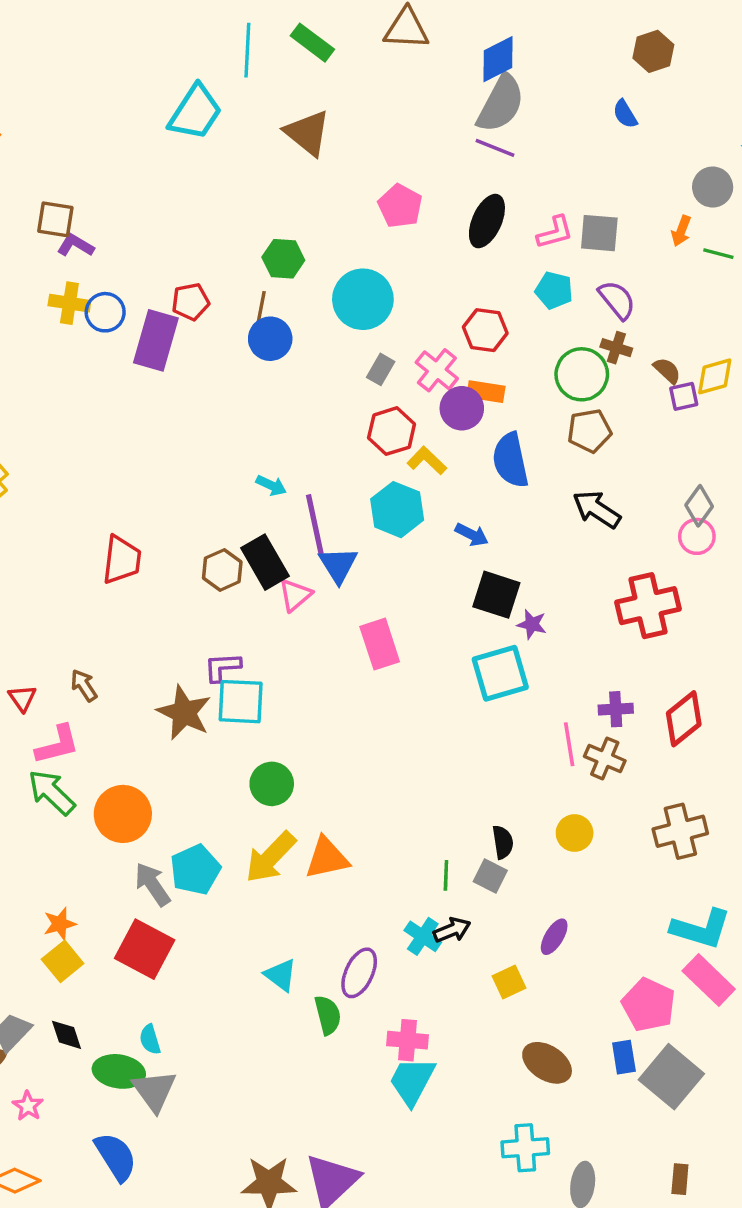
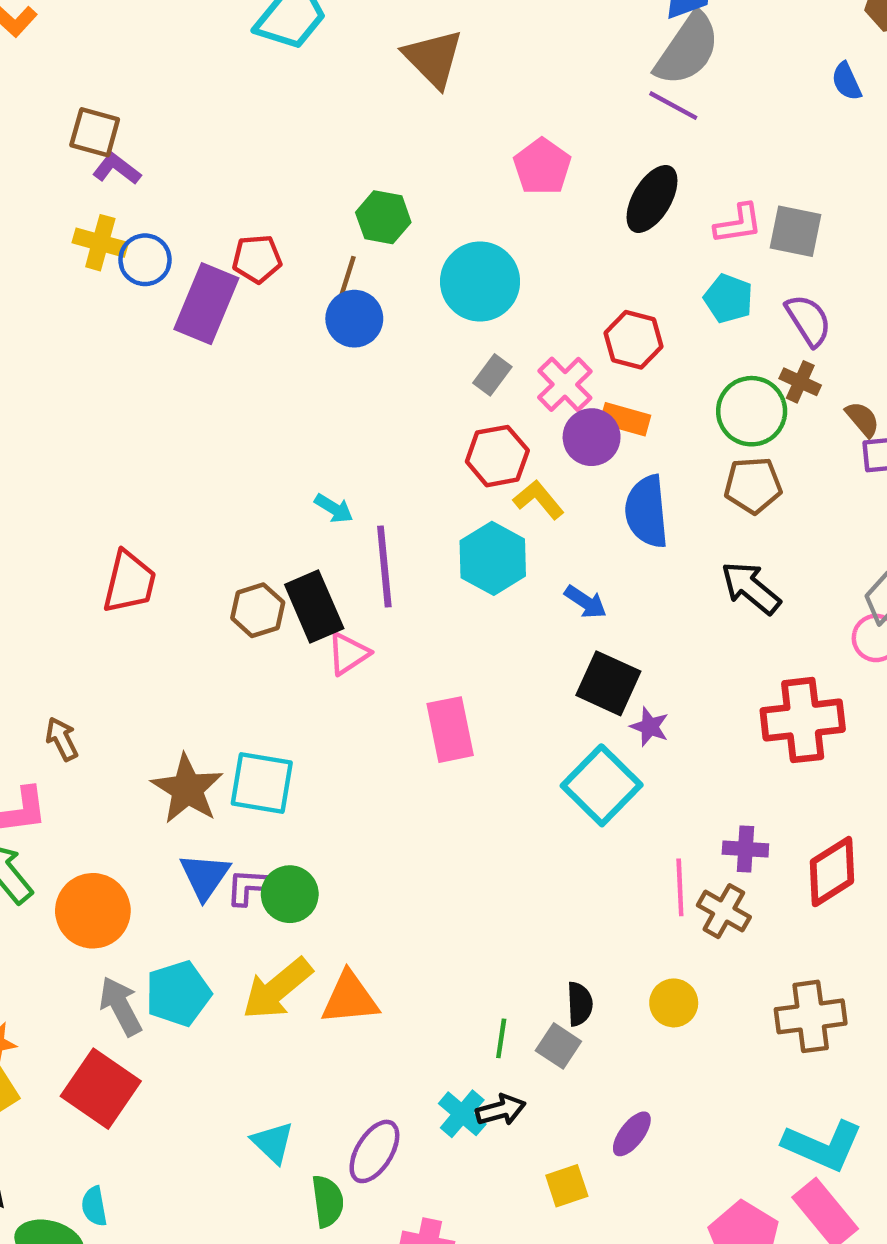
blue triangle: (338, 565) -> (205, 876), moved
purple L-shape: (222, 667) -> (250, 887), moved
cyan square: (500, 673) -> (602, 785), turned -36

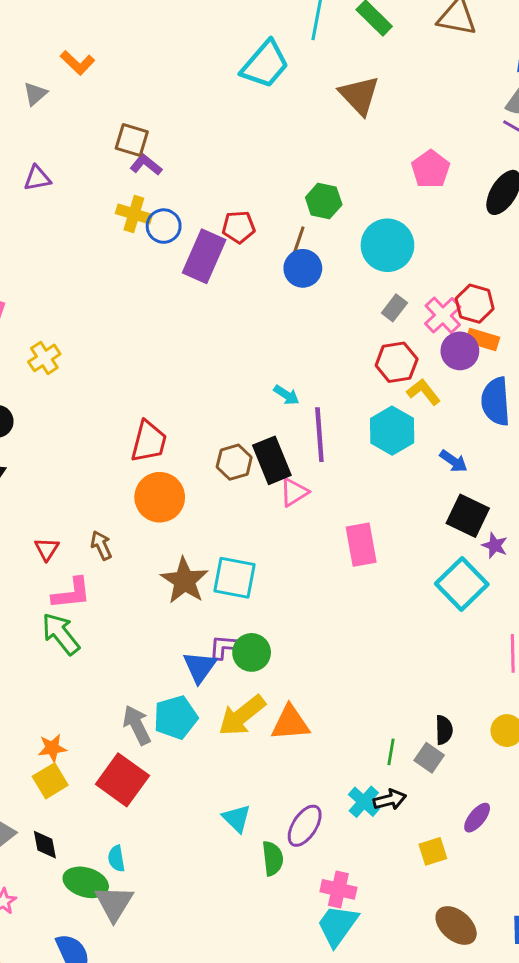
red hexagon: (633, 340) -> (475, 304), moved
blue triangle: (205, 876) -> (200, 667), moved
orange circle: (93, 911) -> (160, 497), moved

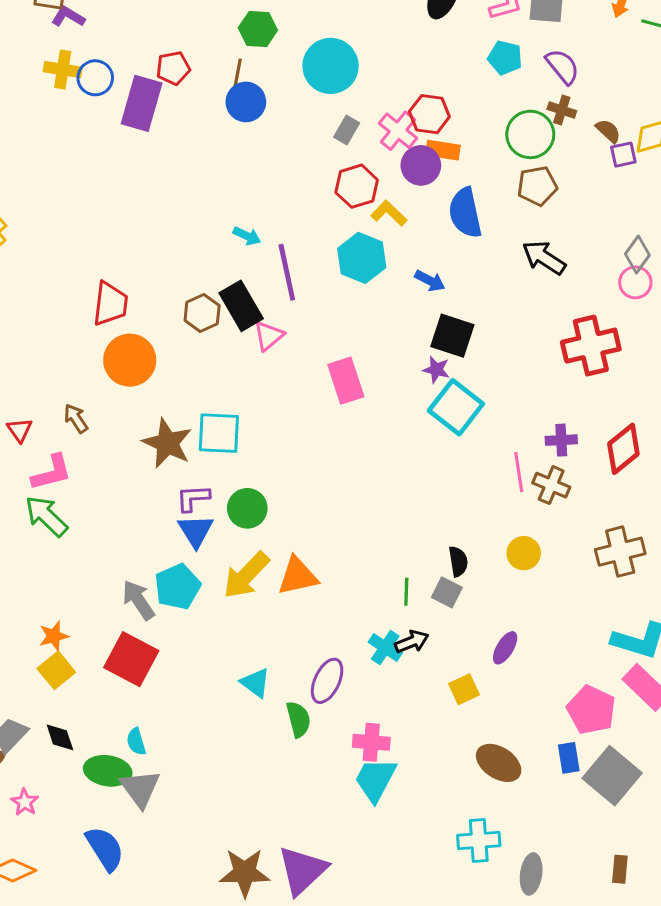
purple star: (495, 545) -> (436, 370), moved
purple L-shape: (225, 647) -> (193, 498), moved

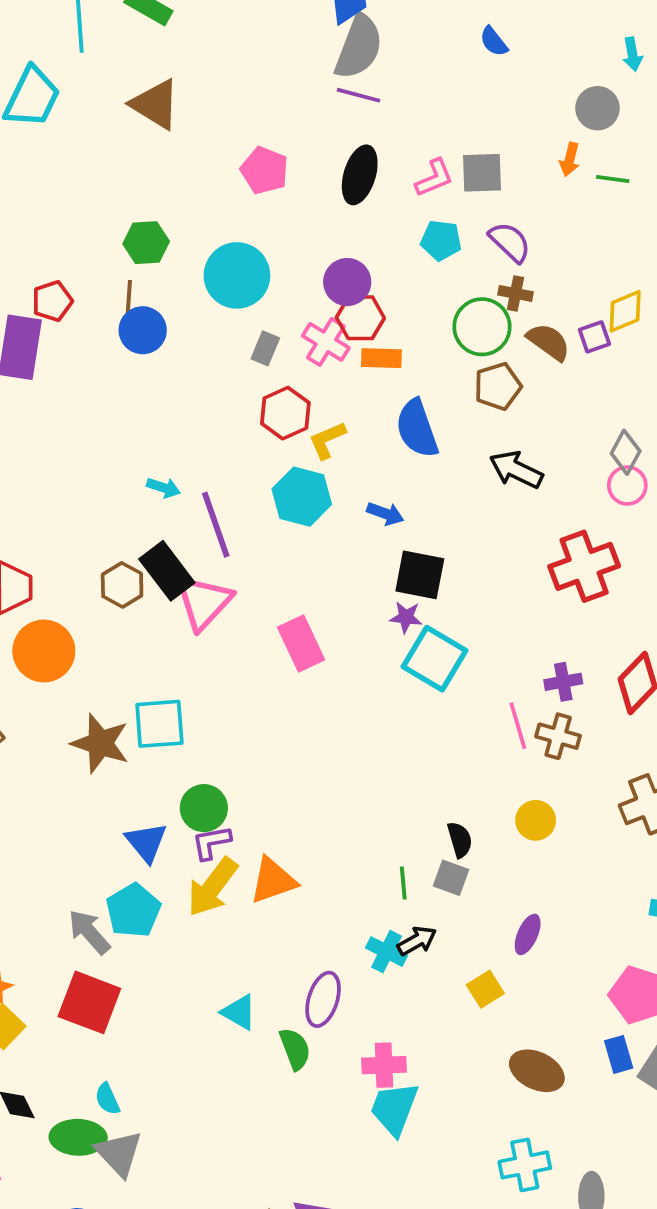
brown semicircle: (608, 131) -> (549, 342), moved, size x1.4
purple circle: (421, 165) -> (347, 282), moved
yellow L-shape: (389, 213) -> (327, 440), turned -60
pink triangle: (269, 336) -> (204, 602), size x1.6
purple L-shape: (193, 498) -> (211, 843), moved

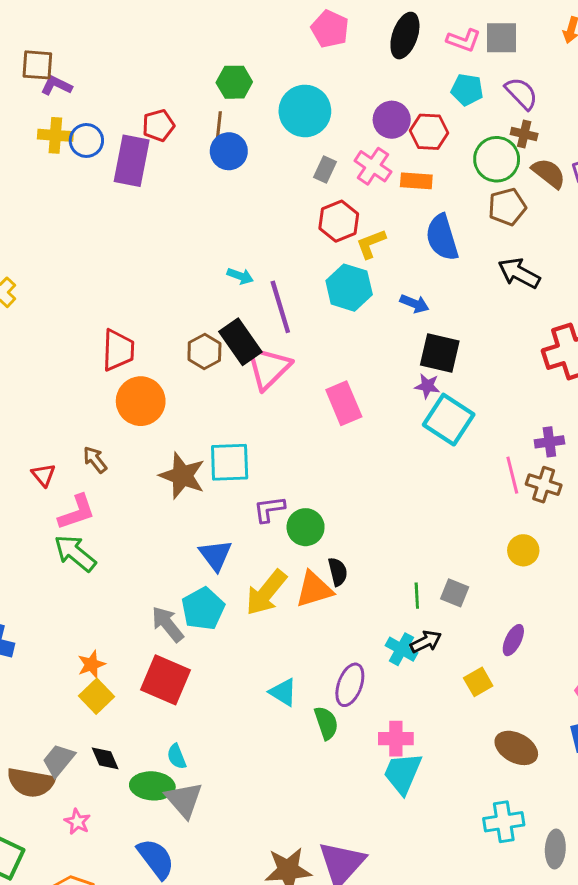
pink L-shape: (434, 178) -> (464, 40), turned 40
red hexagon: (360, 318) -> (429, 132), moved
green circle: (204, 808) -> (306, 527), moved
black semicircle: (460, 840) -> (338, 572), moved
purple L-shape: (211, 843) -> (269, 509), moved

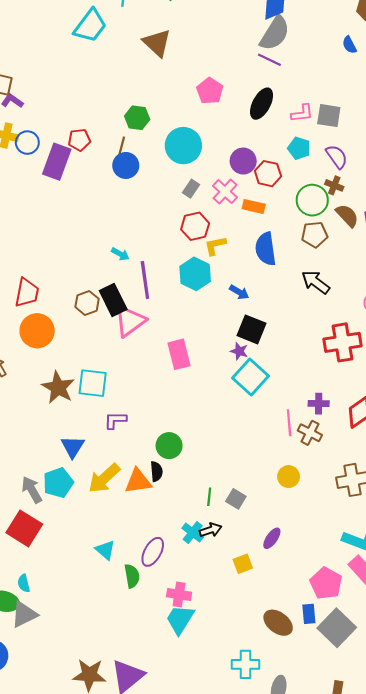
pink L-shape: (464, 40) -> (302, 113), turned -35
green circle: (306, 527) -> (169, 446), moved
brown ellipse: (516, 748) -> (278, 623), moved
gray triangle: (184, 800) -> (24, 614), turned 36

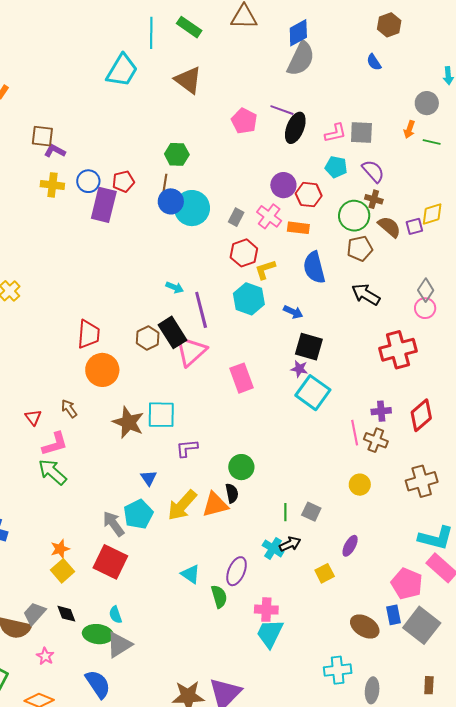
purple line: (269, 60) -> (282, 110), moved
blue circle: (27, 143) -> (88, 181), moved
cyan circle: (183, 146) -> (192, 208), moved
blue triangle: (73, 447) -> (149, 478), size x0.7

